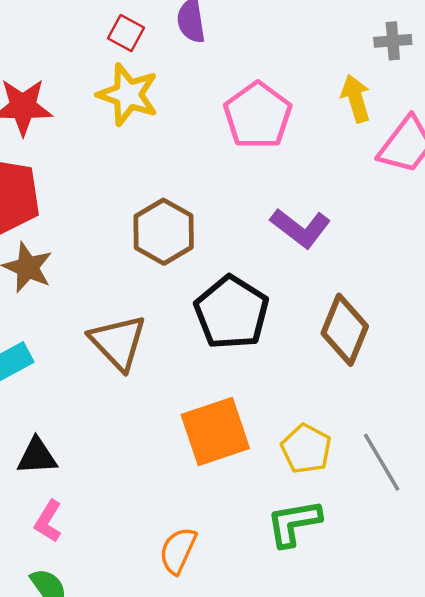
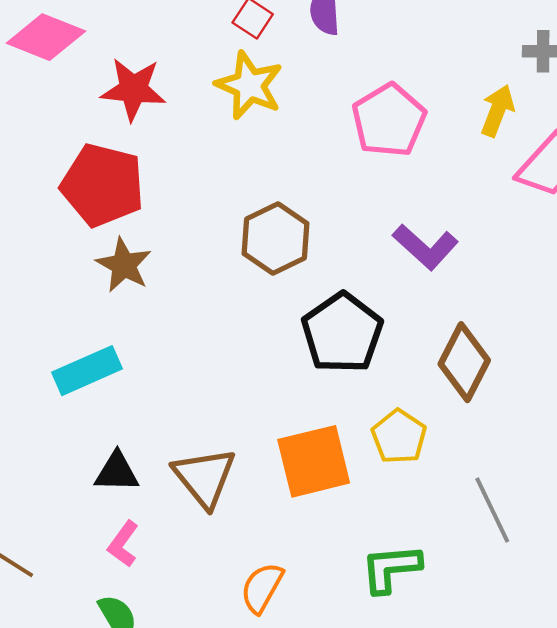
yellow arrow: (356, 98) -> (497, 111), turned 33
brown triangle: (118, 342) -> (204, 477), moved
yellow pentagon: (306, 449) -> (399, 437), moved

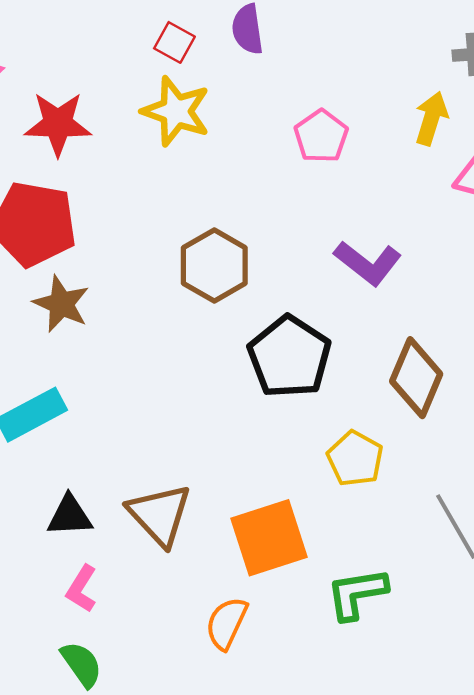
pink pentagon: (389, 120) -> (321, 136), size x0.7
orange square: (314, 461) -> (269, 538), moved

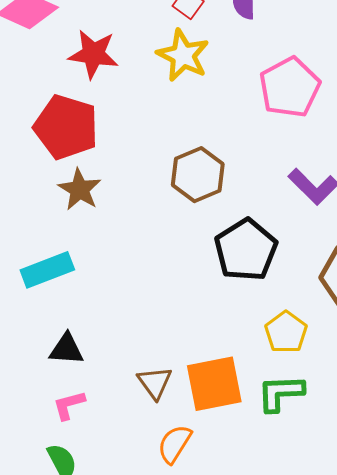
pink pentagon: (321, 136) -> (290, 87), size x1.5
brown triangle: (160, 515) -> (155, 383), moved, size x0.7
pink L-shape: (82, 589) -> (69, 405), turned 36
green L-shape: (357, 594) -> (281, 393), moved

